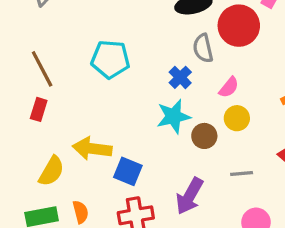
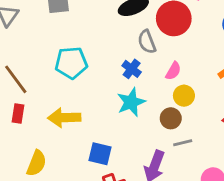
brown circle: (204, 136) -> (171, 118), moved
yellow arrow: (92, 149) -> (64, 118), moved
gray line: (242, 173) -> (183, 143), moved

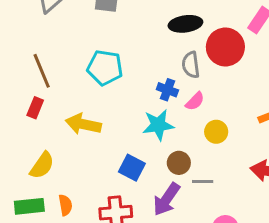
blue cross: (132, 69) -> (167, 90), turned -30
pink semicircle: (173, 71) -> (195, 101), moved
brown circle: (171, 118) -> (179, 163), moved
blue square: (100, 154) -> (132, 168), moved

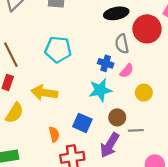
yellow semicircle: (42, 165) -> (15, 113), moved
orange semicircle: (65, 205) -> (54, 134), moved

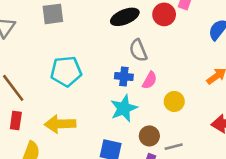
red circle: (147, 29) -> (164, 14), moved, size x0.7

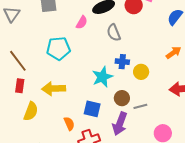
blue cross: (124, 77) -> (122, 62), moved
pink semicircle: (150, 80) -> (82, 22), moved

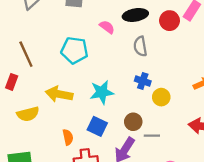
pink semicircle: (82, 22) -> (107, 27), turned -96
cyan star: (102, 77) -> (102, 92), moved
red rectangle: (20, 86) -> (12, 82), moved
yellow semicircle: (31, 111) -> (28, 114), turned 42

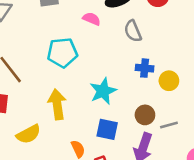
yellow arrow: (59, 94) -> (57, 104), turned 85

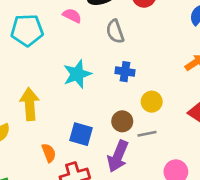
cyan pentagon: (62, 53) -> (27, 30), moved
yellow circle: (169, 81) -> (152, 102), moved
cyan star: (103, 91) -> (77, 74), moved

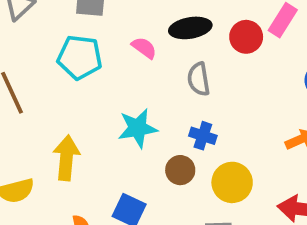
yellow circle: (152, 102) -> (232, 182), size x1.4
brown circle: (122, 121) -> (180, 170), moved

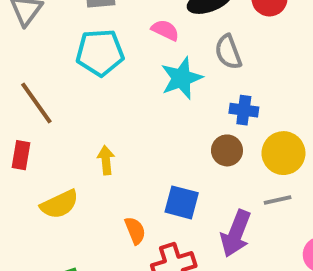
cyan star: (138, 128) -> (181, 78), moved
yellow arrow: (66, 158) -> (106, 160), size x0.6

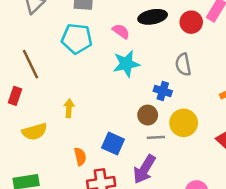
gray semicircle: (228, 52) -> (183, 65), moved
gray line: (278, 200) -> (156, 137), moved

